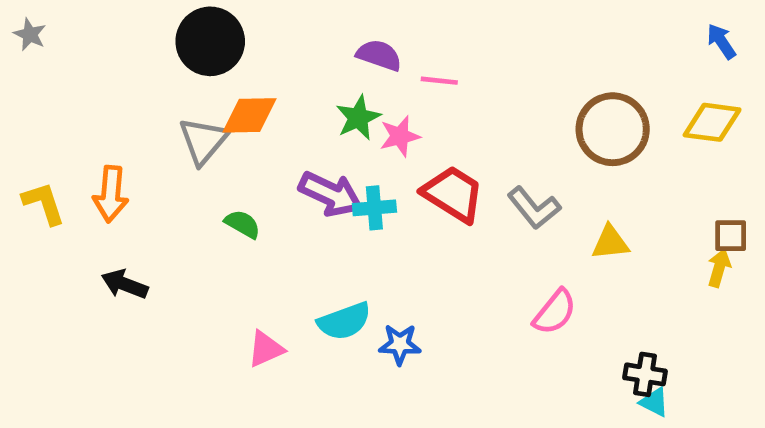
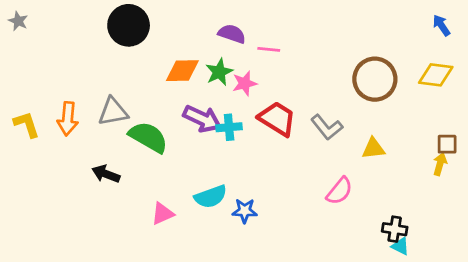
orange diamond: (250, 115) -> (182, 71), moved
gray triangle: (203, 141) -> (113, 112), moved, turned 40
green semicircle: (243, 224) -> (148, 137), size x1.8
black arrow: (125, 284) -> (106, 174), moved

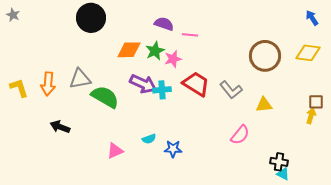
black arrow: (106, 174) -> (60, 127), moved
cyan semicircle: (211, 197) -> (149, 139), size x0.6

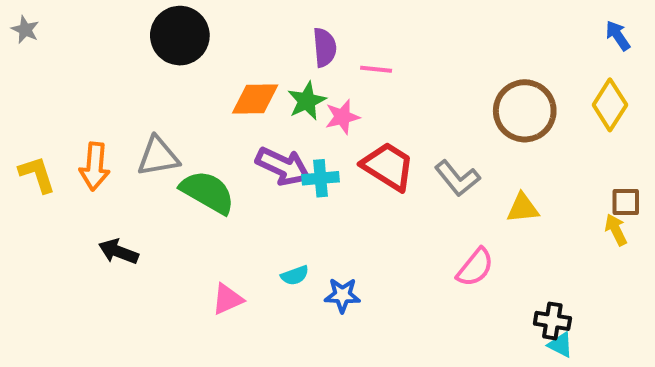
purple semicircle: (164, 24) -> (325, 47), turned 66
yellow diamond: (308, 53) -> (610, 105), turned -65
yellow arrow: (311, 116) -> (616, 230), turned -42

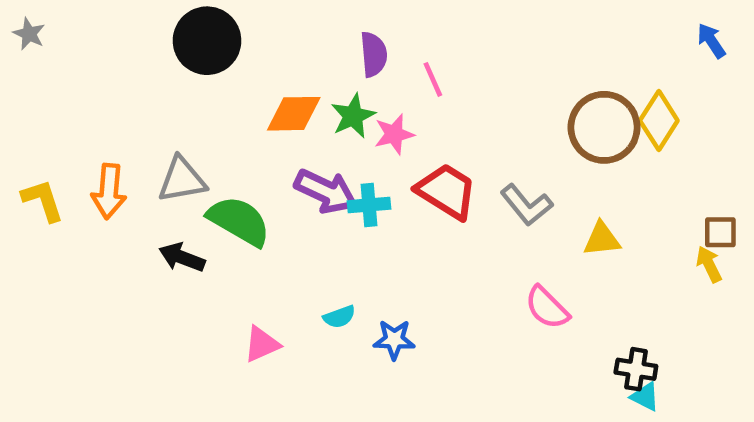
pink line: (376, 69) -> (433, 79), turned 60
yellow diamond: (610, 105) -> (659, 121), moved
black arrow: (118, 252) -> (182, 257), moved
pink semicircle: (475, 267) -> (547, 308), turned 96

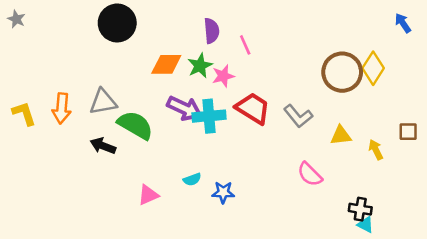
cyan cross: (369, 205) -> (209, 116), size x1.4
yellow arrow: (709, 264) -> (376, 150), moved

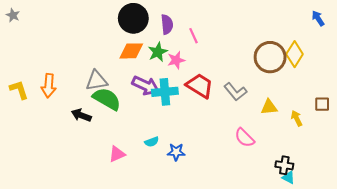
black circle: (117, 23) -> (133, 18), moved
gray triangle: (103, 102) -> (97, 81), moved

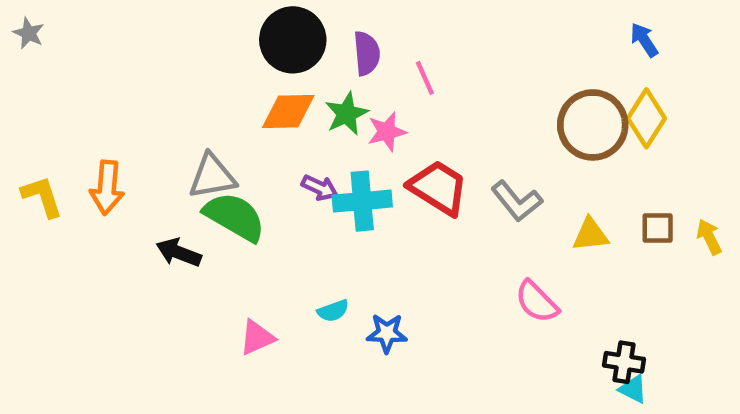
blue arrow: (318, 18) -> (644, 40), moved
purple arrow: (146, 86) -> (320, 188), size x0.6
brown square: (322, 104) -> (658, 228), moved
yellow arrow: (297, 118) -> (709, 237), moved

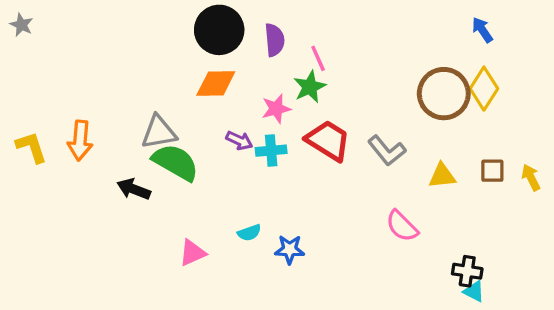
green star: (346, 114) -> (310, 87), moved
pink star: (387, 132) -> (276, 109), moved
cyan cross: (362, 201) -> (271, 151), size x0.7

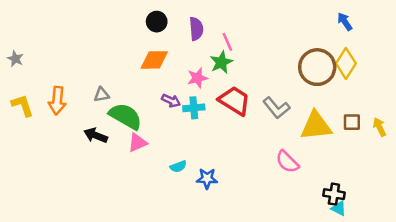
gray star: (21, 25) -> (15, 59), moved
black circle: (219, 30) -> (157, 22), size x0.6
gray triangle: (159, 132) -> (102, 95), moved, size x0.6
yellow triangle: (442, 176) -> (316, 126), size x1.6
pink triangle: (192, 253) -> (138, 143), moved

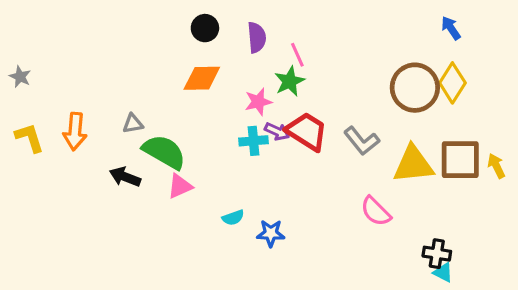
purple arrow: (171, 101) -> (277, 131), moved
brown square: (352, 122) -> (460, 160), size x1.8

